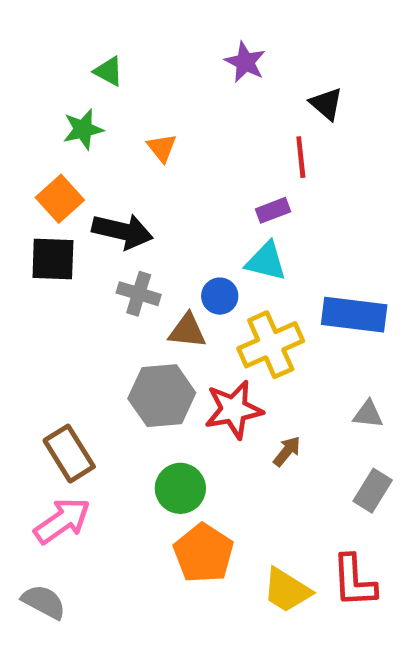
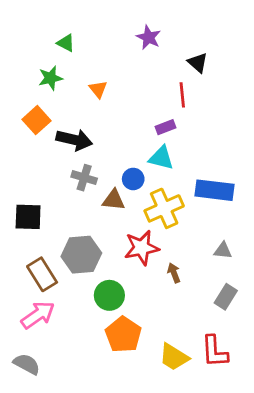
black square: (53, 259) -> (28, 217), moved
gray hexagon: (162, 396) -> (81, 255), moved
brown arrow: (287, 451) -> (174, 273), turned -60

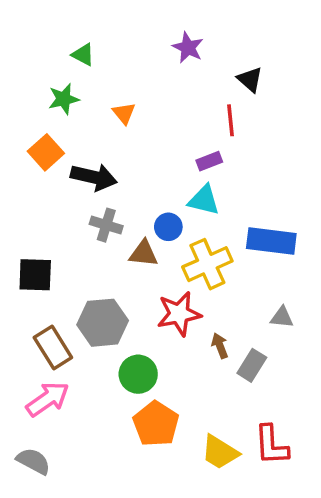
gray rectangle: (226, 297) -> (252, 365), moved

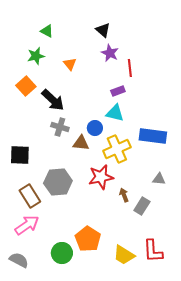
purple star: (188, 48) -> (110, 53), moved
black triangle: (250, 79) -> (103, 30), moved
black arrow: (94, 177) -> (53, 100), turned 30
green circle: (138, 374) -> (62, 253), moved

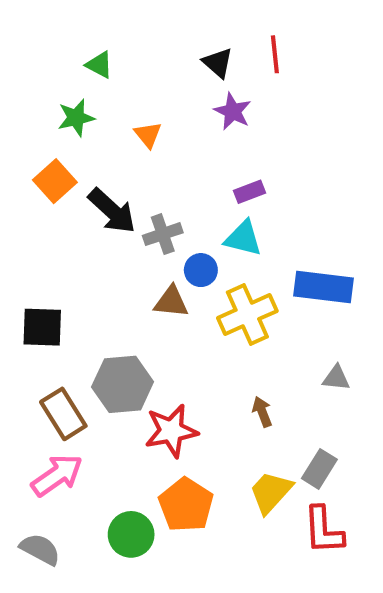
red line: (130, 68) -> (275, 54), moved
gray cross: (60, 127) -> (163, 234), moved, turned -36
red star: (101, 177) -> (171, 431), moved
gray rectangle: (142, 206) -> (319, 469), moved
yellow trapezoid: (124, 255) -> (271, 492), moved, turned 100

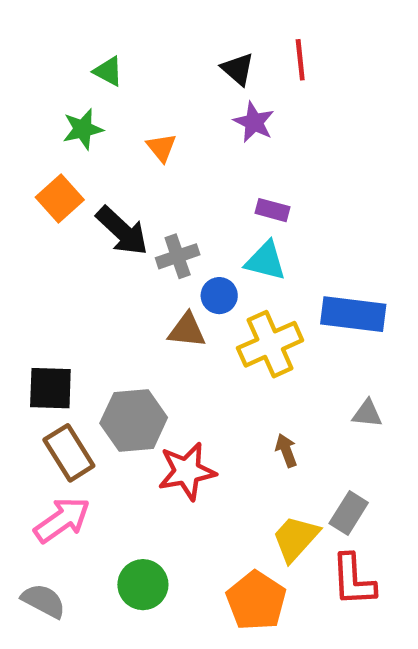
purple rectangle: (250, 192) -> (272, 210), turned 36
black square: (42, 327) -> (50, 388), moved
orange pentagon: (186, 505) -> (256, 601), moved

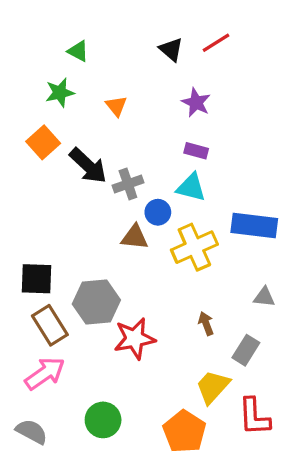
red line: (300, 60) -> (216, 43), turned 64
purple star: (254, 122) -> (196, 103), moved
gray rectangle: (349, 513) -> (246, 350), moved

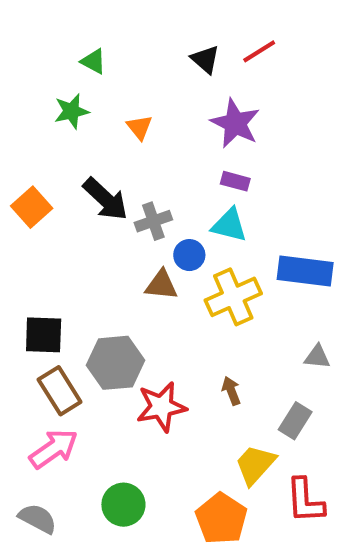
purple star: (196, 103) -> (235, 123), size x1.4
orange square: (43, 142) -> (32, 207), moved
brown arrow: (206, 324) -> (231, 391), moved

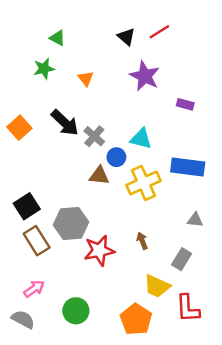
purple rectangle: (235, 181) -> (185, 104), moved
gray cross: (153, 221) -> (94, 136), turned -30
black square: (44, 335) -> (27, 206), turned -35
pink arrow: (54, 449) -> (34, 289), moved, size x0.7
yellow trapezoid: (255, 465) -> (157, 286), turned -108

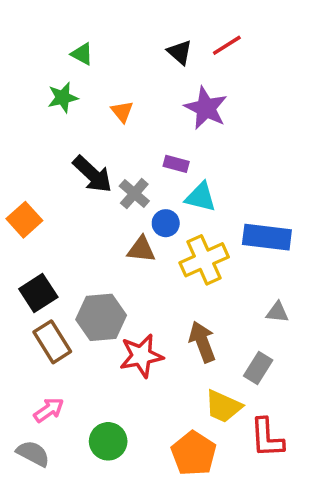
purple rectangle: (185, 104) -> (176, 164), moved
orange square: (19, 128) -> (24, 220), moved
brown arrow: (142, 241) -> (202, 342), size x1.6

